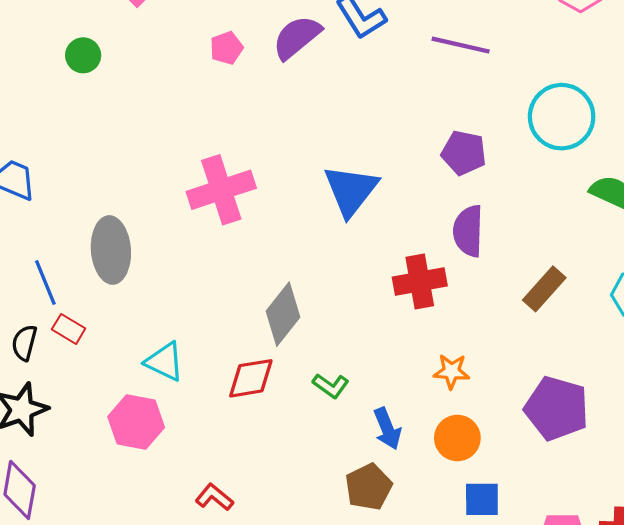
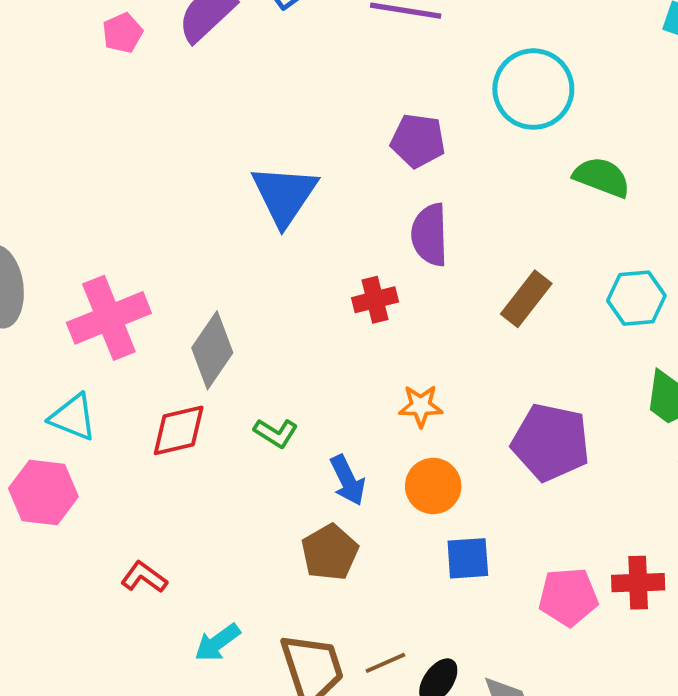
pink cross: (221, 190) -> (109, 318), moved
red cross: (420, 281) -> (375, 300), size x0.7

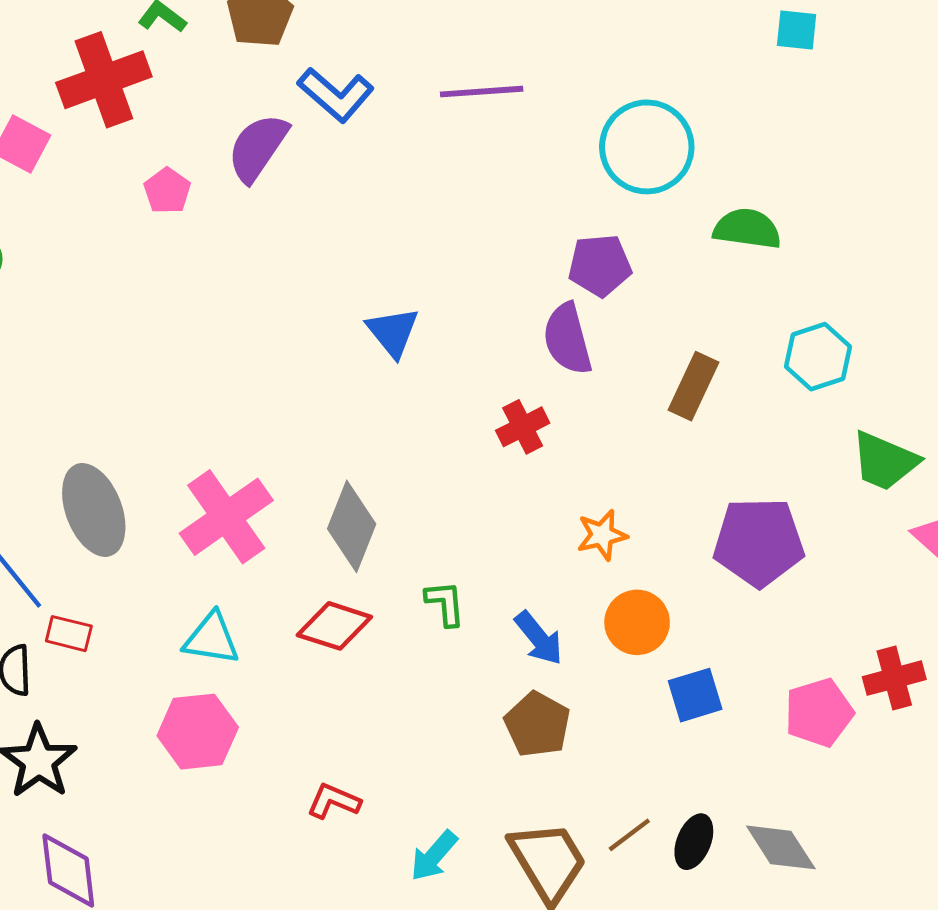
purple pentagon: (418, 141) -> (600, 265), moved
blue triangle: (284, 195) -> (393, 332), size x0.7
red diamond: (179, 430) -> (334, 626), turned 44
green L-shape: (276, 433) -> (445, 603), turned -114

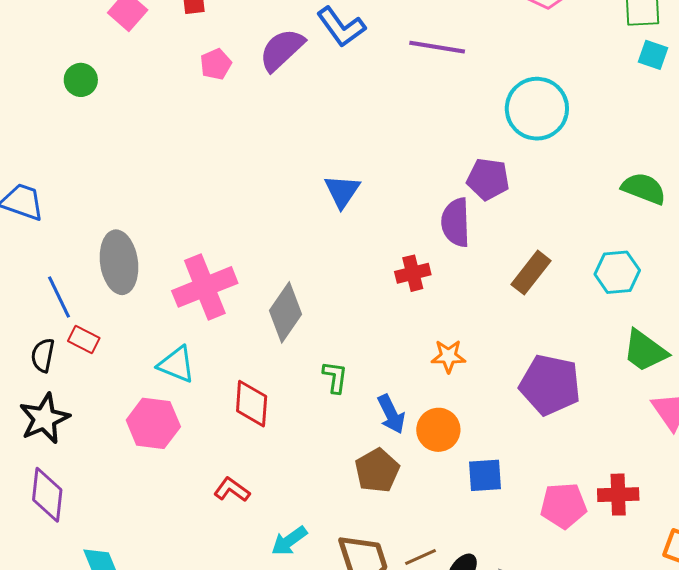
green semicircle: (747, 229) -> (644, 189), moved
orange circle: (637, 622) -> (438, 430), moved
red diamond: (334, 626) -> (252, 404), moved, turned 63

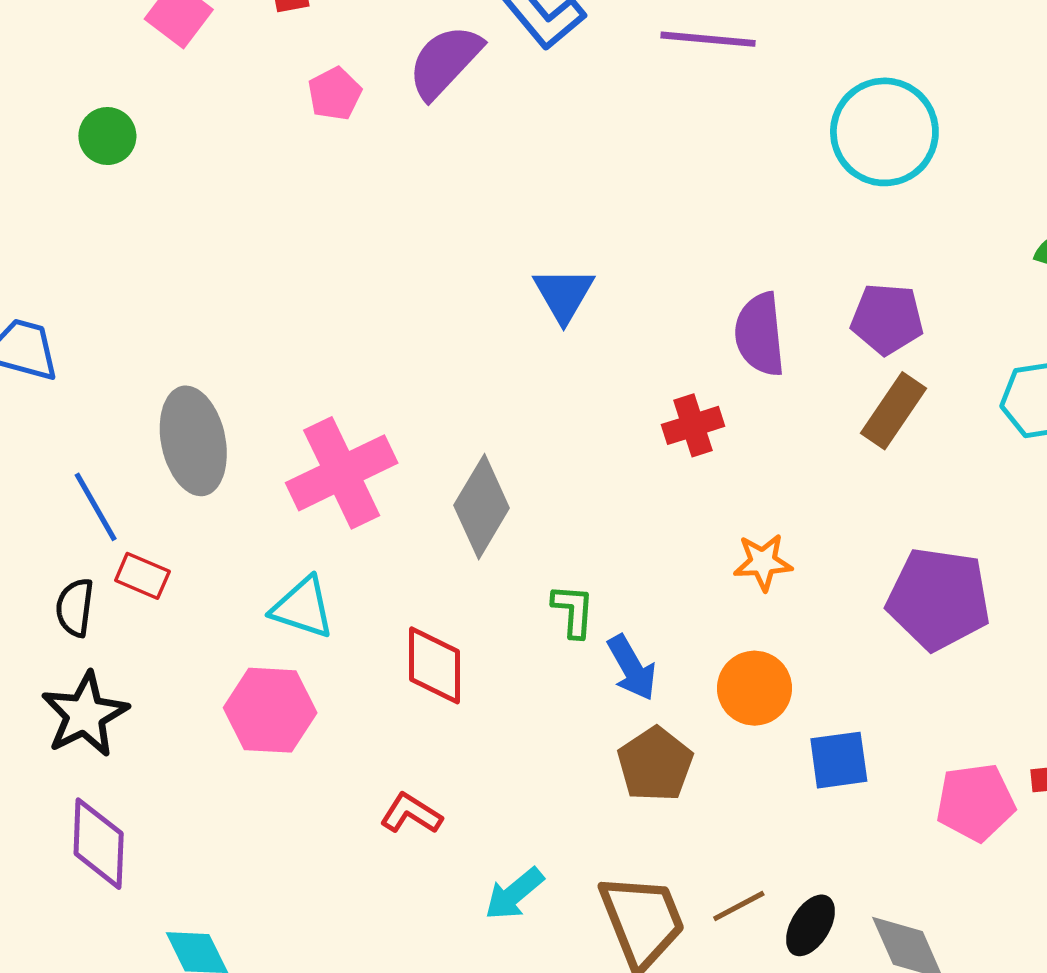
purple pentagon: (488, 179) -> (887, 319), moved
blue arrow: (391, 414) -> (632, 668), moved

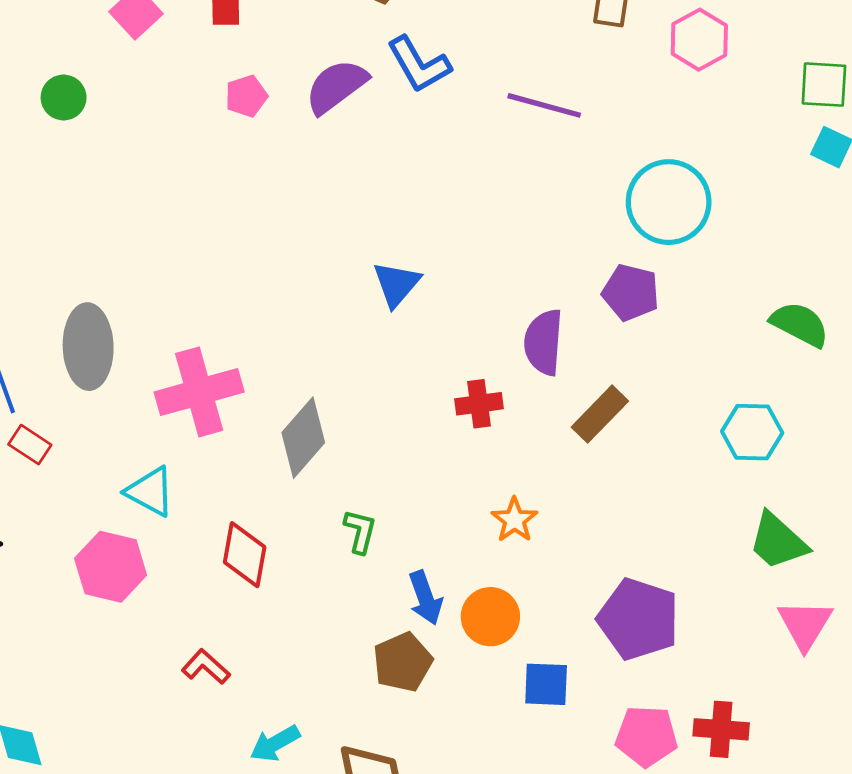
purple pentagon: (887, 319) -> (631, 292), moved
brown rectangle: (893, 411) -> (600, 414), moved
orange star: (763, 562) -> (514, 520), turned 30
purple pentagon: (939, 599) -> (638, 619), moved
blue arrow: (632, 668) -> (425, 598), moved

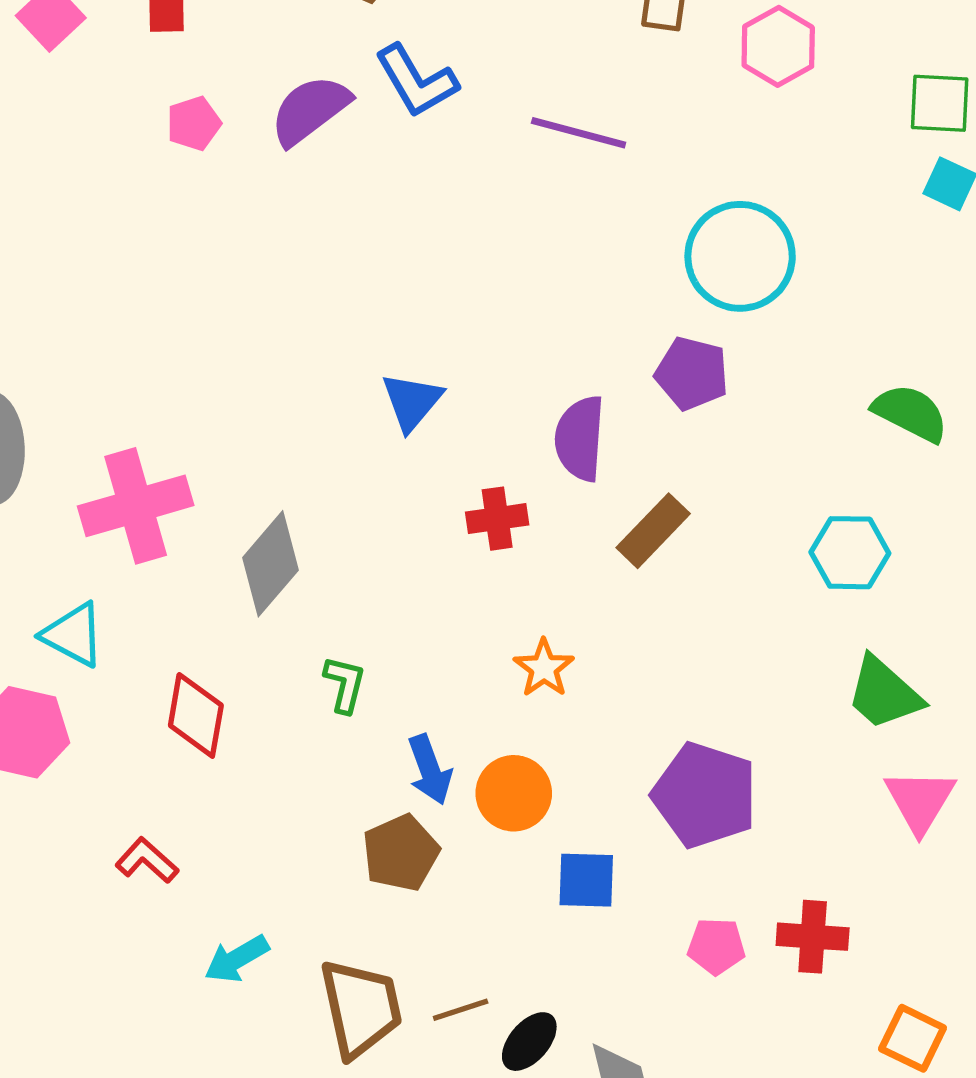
blue triangle: (396, 284) -> (412, 402), moved
pink pentagon: (646, 736) -> (716, 946), size x0.7

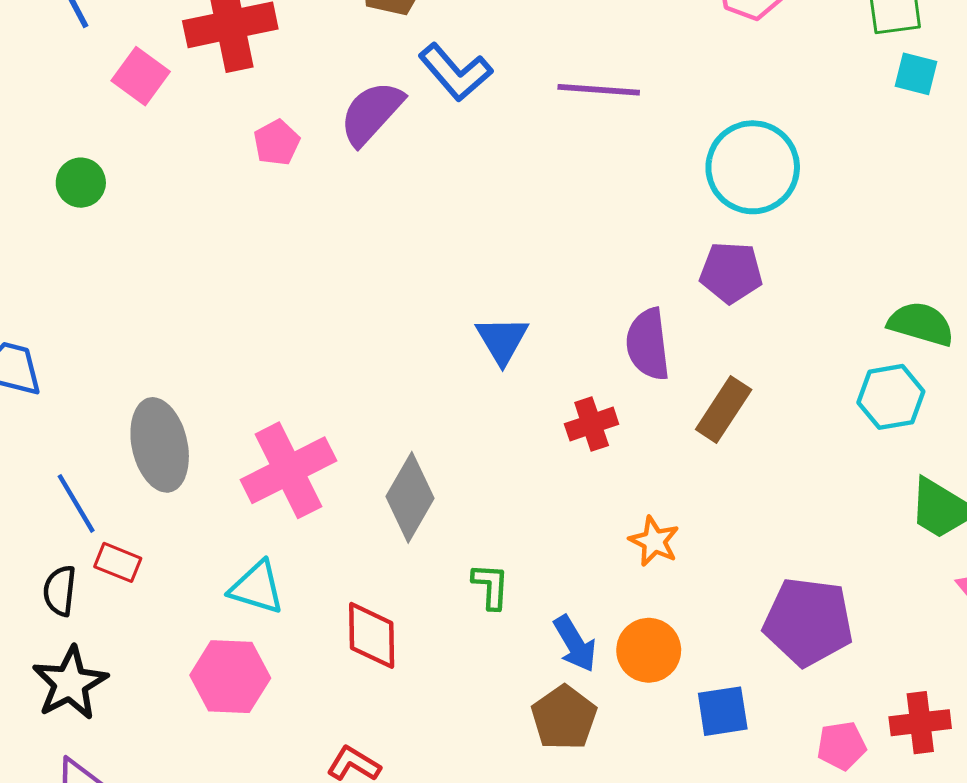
green semicircle: (910, 413) -> (921, 324), moved

